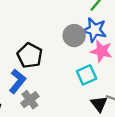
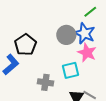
gray cross: (30, 100) -> (45, 82), moved, turned 35

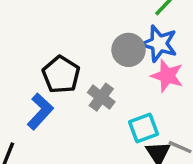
cyan square: (70, 70) -> (143, 128), moved
gray cross: (45, 82) -> (101, 97), moved, turned 35

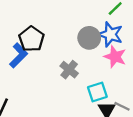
black pentagon: (61, 75) -> (32, 39), moved
blue L-shape: (40, 111) -> (19, 55), moved

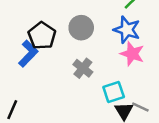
gray circle: (89, 38) -> (81, 28), moved

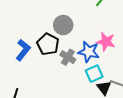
blue star: (127, 30) -> (89, 52), moved
black pentagon: (42, 36) -> (48, 44), moved

